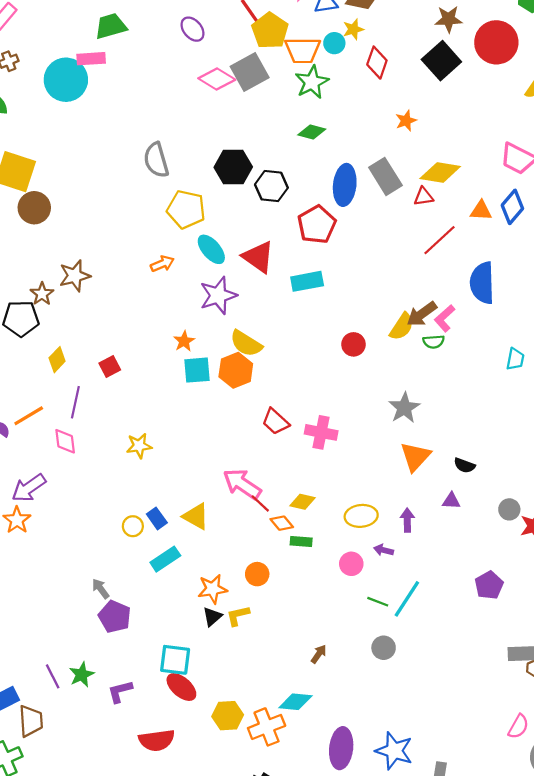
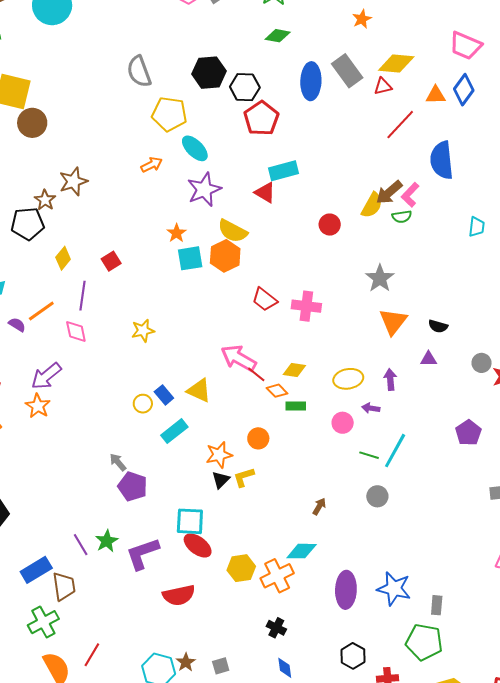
red pentagon: (317, 225) -> (261, 118), moved
red triangle: (258, 257) -> (265, 192), moved, size x0.7
purple L-shape: (120, 691) -> (142, 554), size x1.5

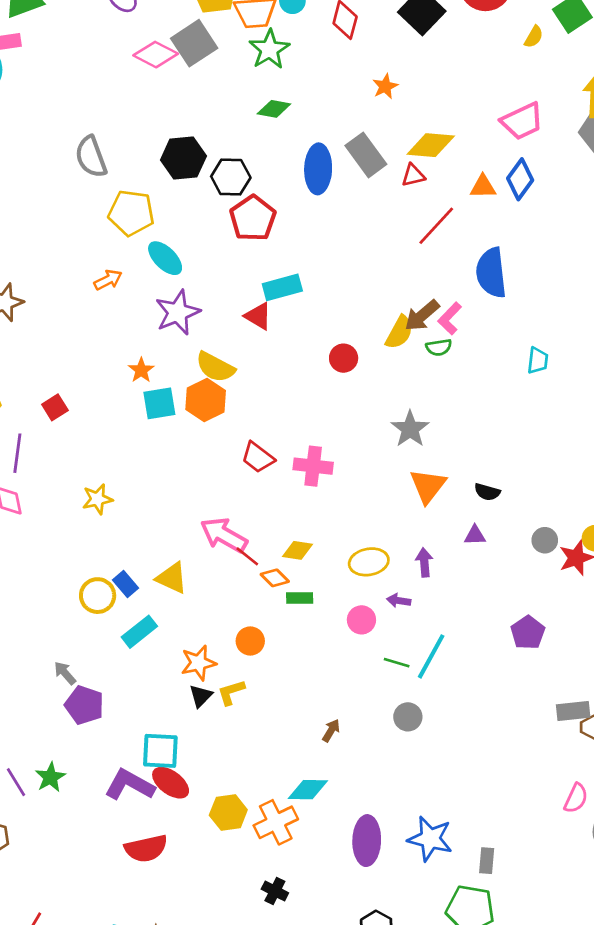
pink trapezoid: (465, 46) -> (522, 121), turned -48
yellow circle: (143, 404) -> (98, 596), size x1.4
purple L-shape: (142, 554) -> (130, 785), moved, turned 48

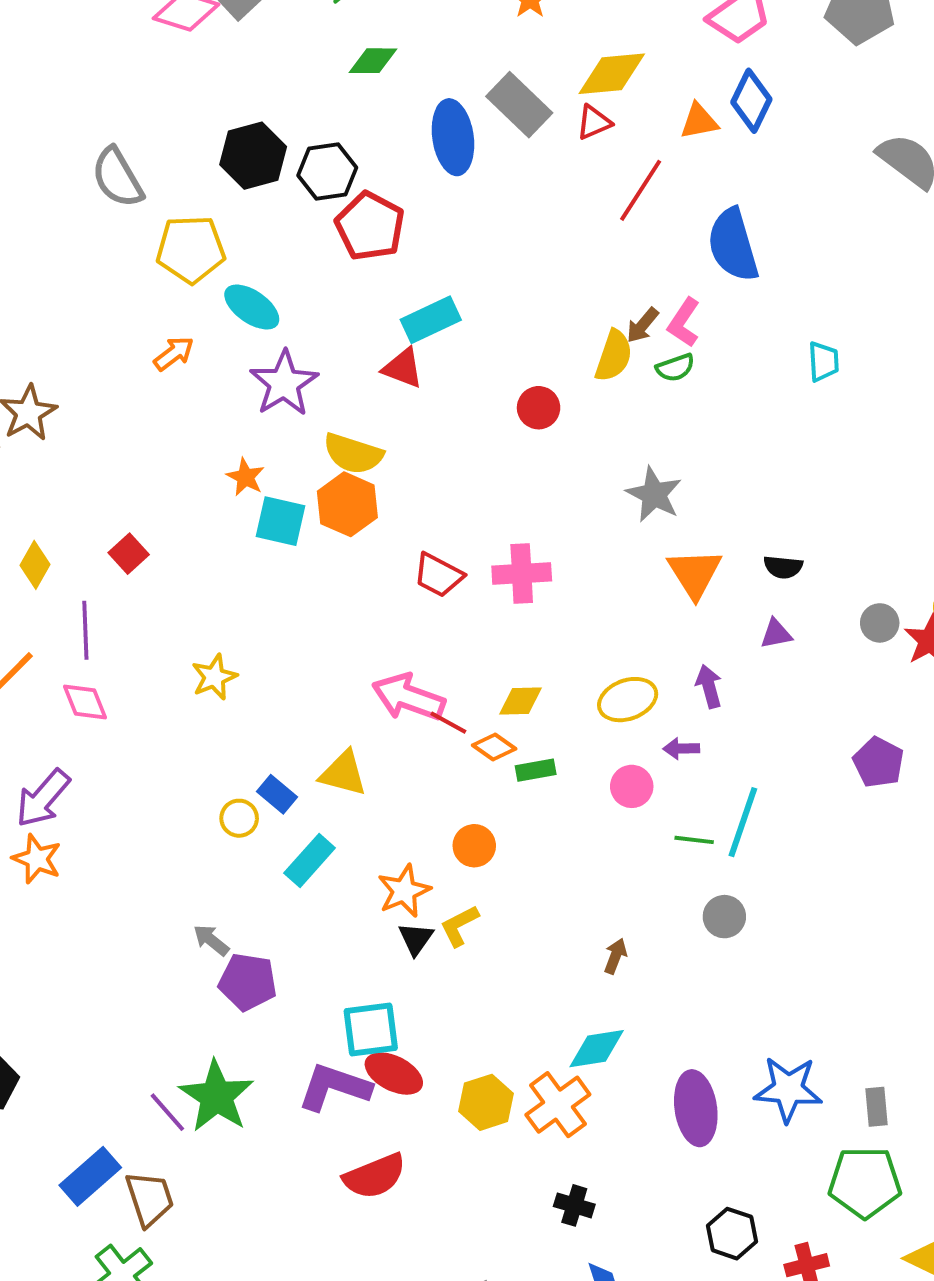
brown arrow: (422, 315) -> (643, 325), size x0.7
cyan square: (159, 403) -> (280, 521), turned 32
yellow circle: (98, 596) -> (239, 818), size x0.7
green star: (50, 777) -> (217, 1096), size x1.6

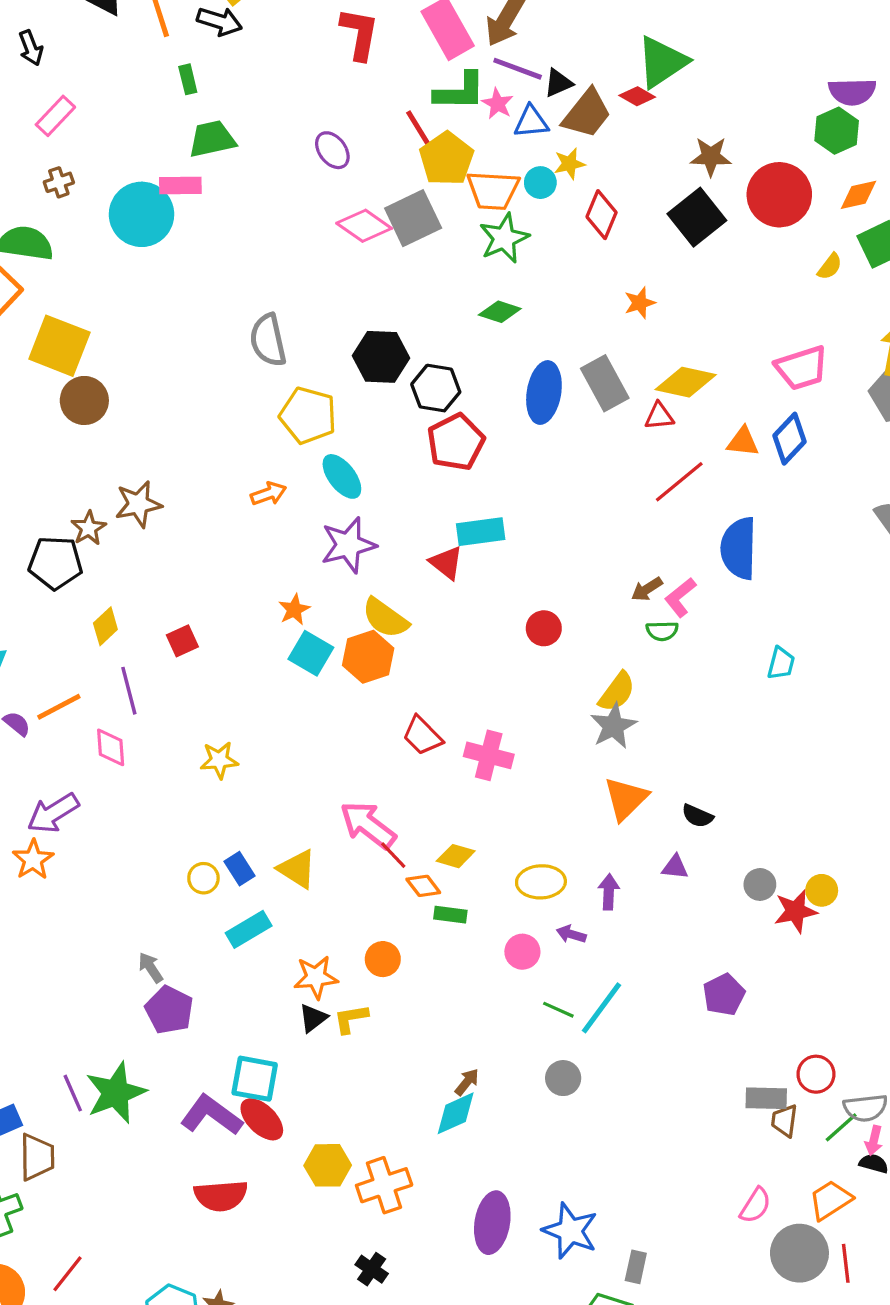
yellow semicircle: (614, 356) -> (617, 692), moved
purple line: (85, 630) -> (129, 691), turned -30
cyan diamond: (597, 1049) -> (456, 1113), moved, turned -33

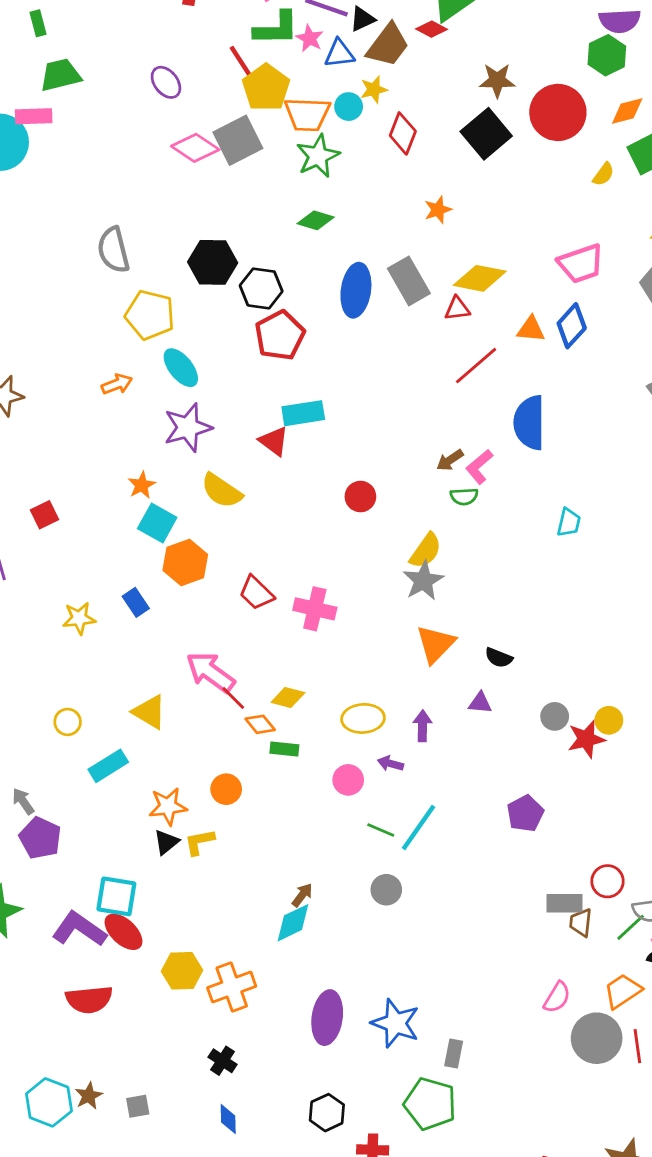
orange hexagon: (368, 657) -> (185, 562), moved
blue rectangle: (239, 869) -> (136, 602), moved

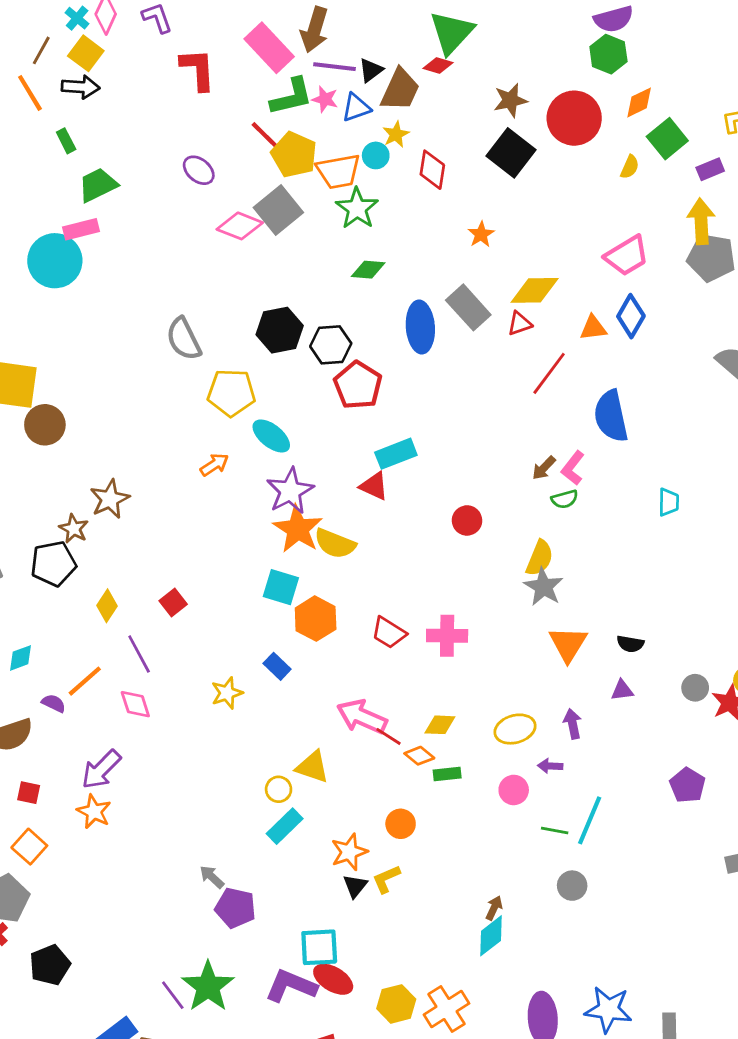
orange star: (142, 485) -> (298, 529), moved, size x1.8
yellow circle: (68, 722) -> (279, 789), moved

